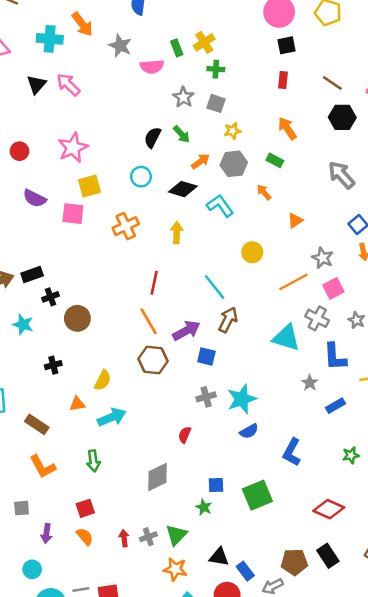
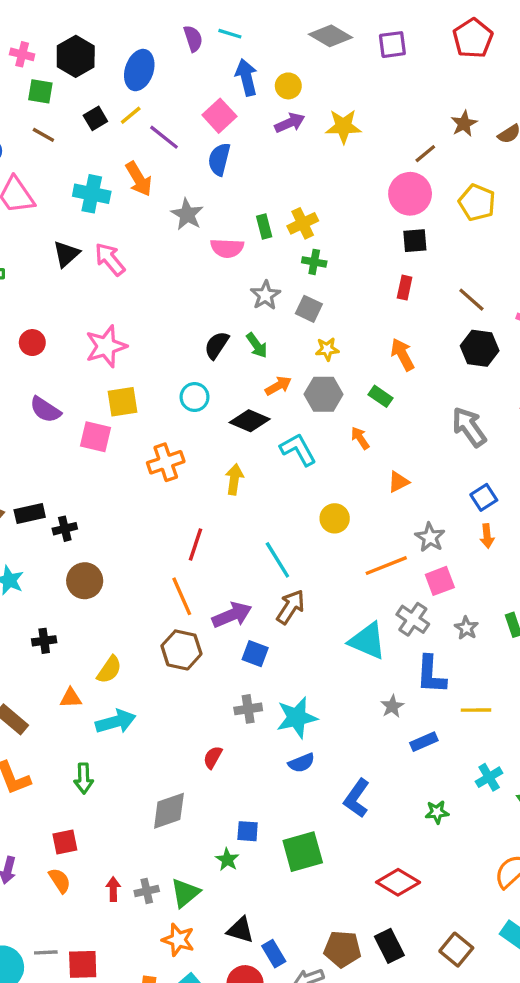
black cross: (51, 297) -> (65, 529), moved

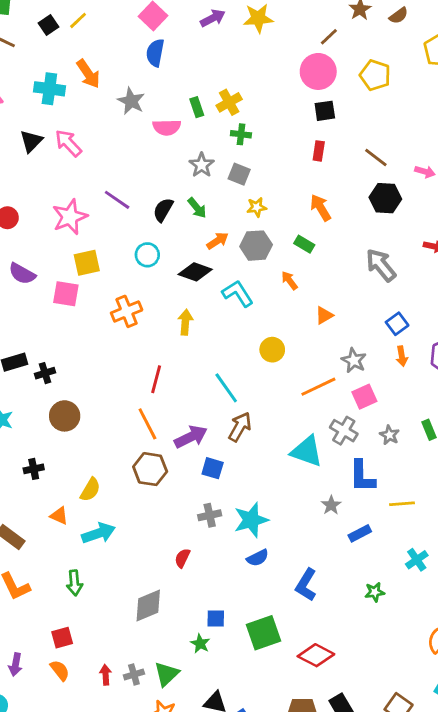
purple line: (164, 137) -> (117, 200), moved
orange triangle: (71, 698) -> (59, 516), turned 30
red diamond: (398, 882) -> (316, 655), moved

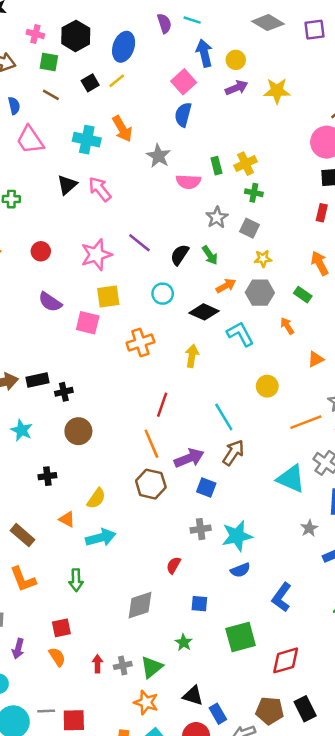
blue square: (216, 619) -> (199, 604), moved
red diamond: (316, 655) -> (286, 660), turned -48

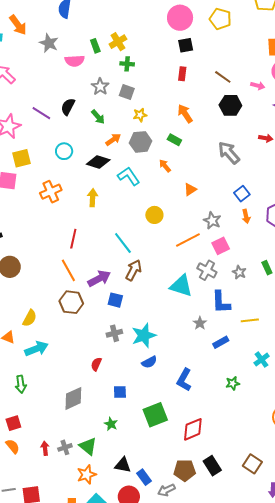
black semicircle: (180, 255) -> (68, 107), moved
green triangle: (152, 667) -> (88, 446), turned -36
orange star: (146, 702) -> (87, 475), turned -30

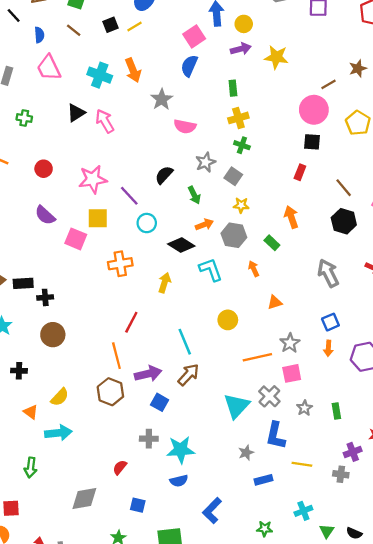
green rectangle: (95, 46) -> (233, 88), moved
purple line: (41, 113) -> (129, 196), moved
cyan triangle: (181, 286) -> (237, 406), turned 40

